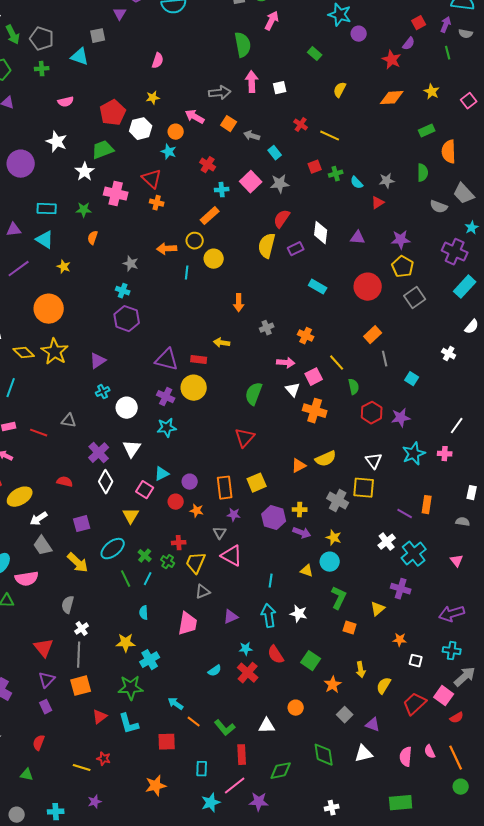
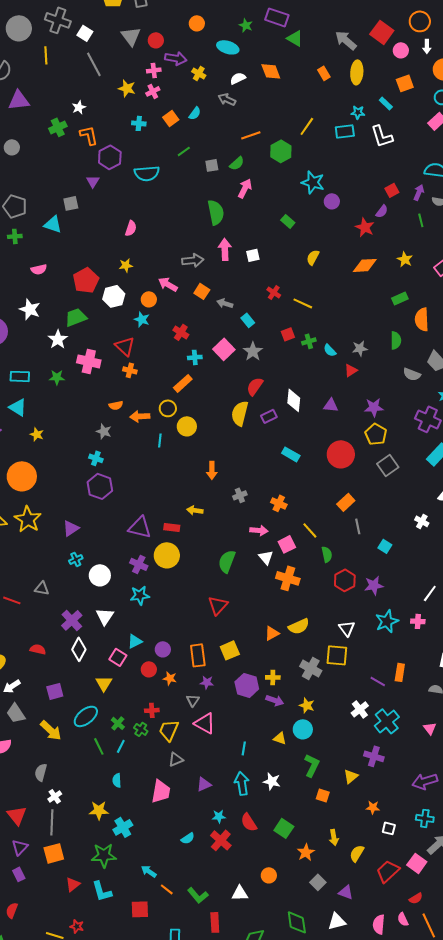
gray star: (280, 184) -> (253, 351), turned -30
orange semicircle: (93, 238) -> (116, 405), moved, turned -120
red semicircle: (457, 718) -> (416, 898), moved

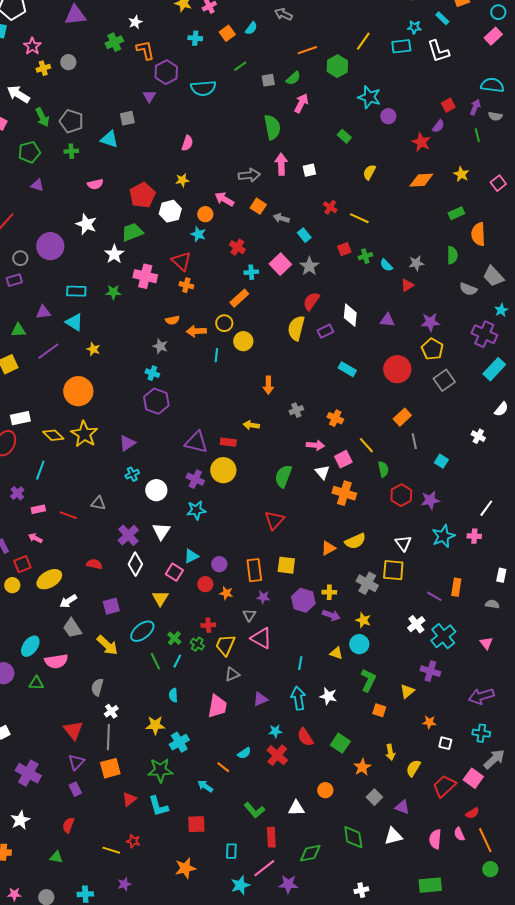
yellow square: (230, 650) -> (286, 565), turned 30
orange line: (167, 889) -> (223, 767), moved

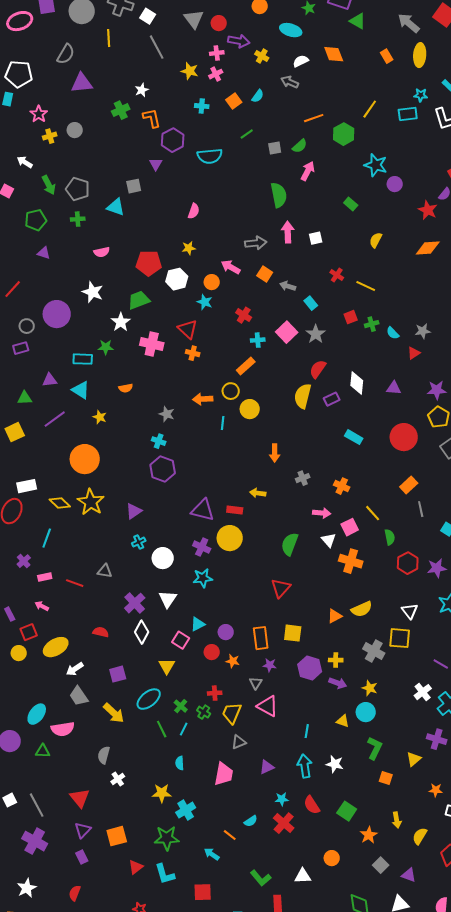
white arrow: (18, 94) -> (25, 162), size x0.7
red pentagon: (142, 195) -> (149, 263), turned 30
green star: (113, 292) -> (106, 347), moved
orange semicircle: (172, 320) -> (126, 388), moved
gray line: (108, 737) -> (37, 805), moved, turned -30

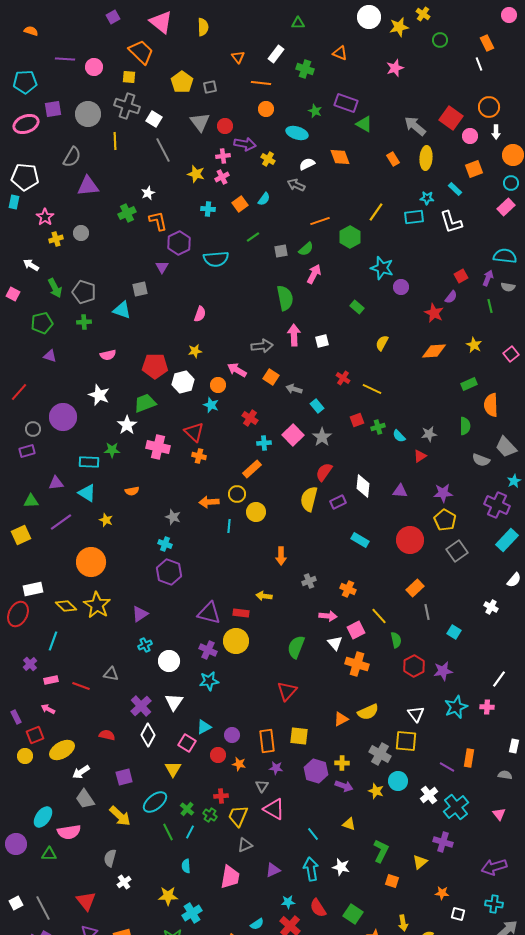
cyan circle: (366, 712) -> (398, 781), moved
cyan line: (307, 731) -> (313, 834), turned -48

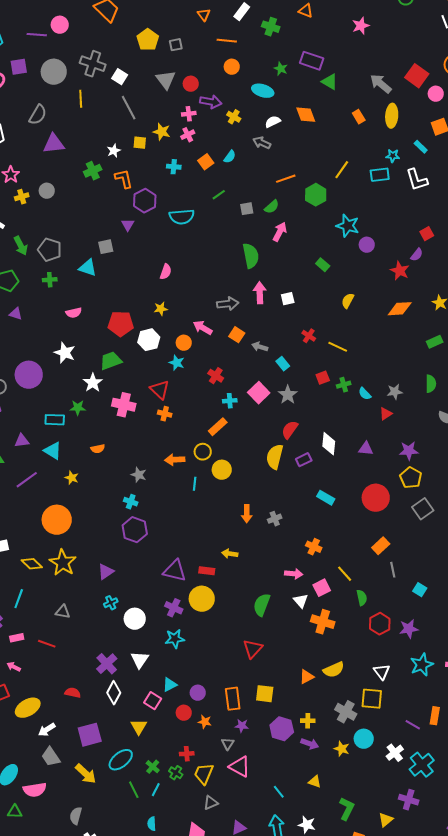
purple line: (65, 59) -> (37, 35), moved
yellow square: (129, 77) -> (140, 143), moved
gray cross: (309, 581) -> (275, 519), moved
gray triangle: (111, 674) -> (63, 612), moved
purple square: (124, 777) -> (90, 735), size x1.4

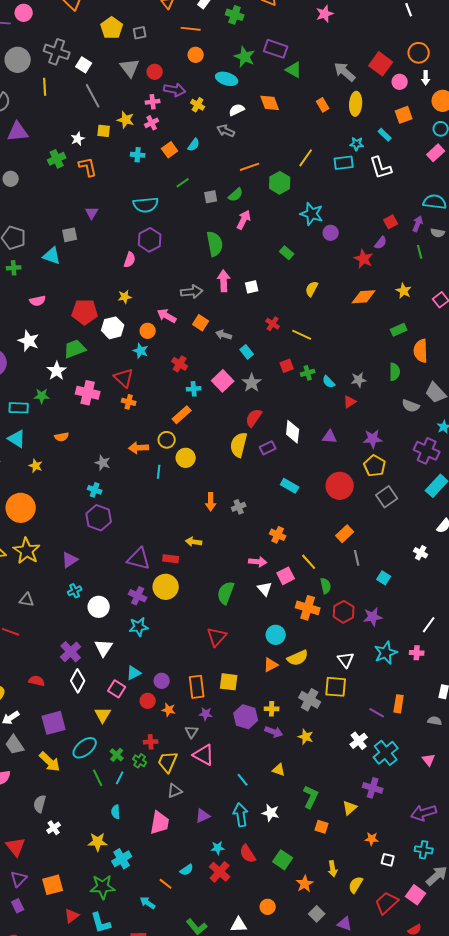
green star: (281, 69) -> (245, 57), size x1.5
purple hexagon: (145, 201) -> (150, 240), moved
orange cross: (323, 622) -> (308, 608), moved
cyan circle: (364, 739) -> (276, 635), moved

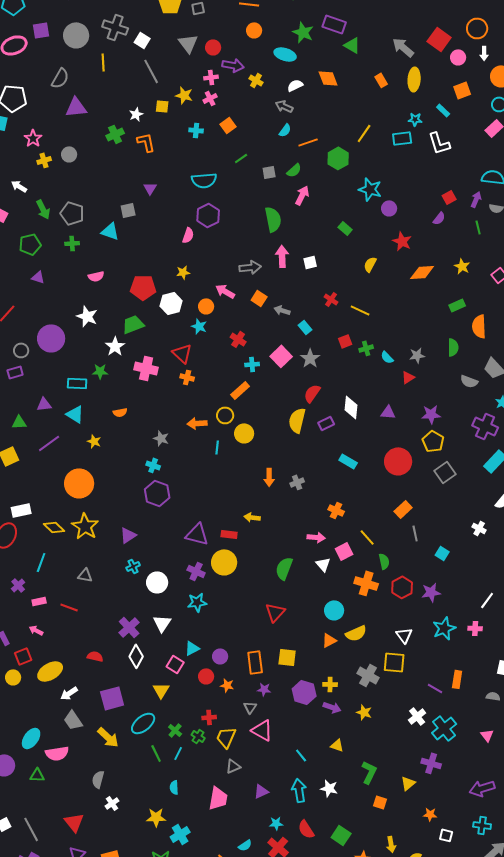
cyan semicircle: (194, 145) -> (285, 130), moved
red star: (364, 259) -> (402, 241), moved

